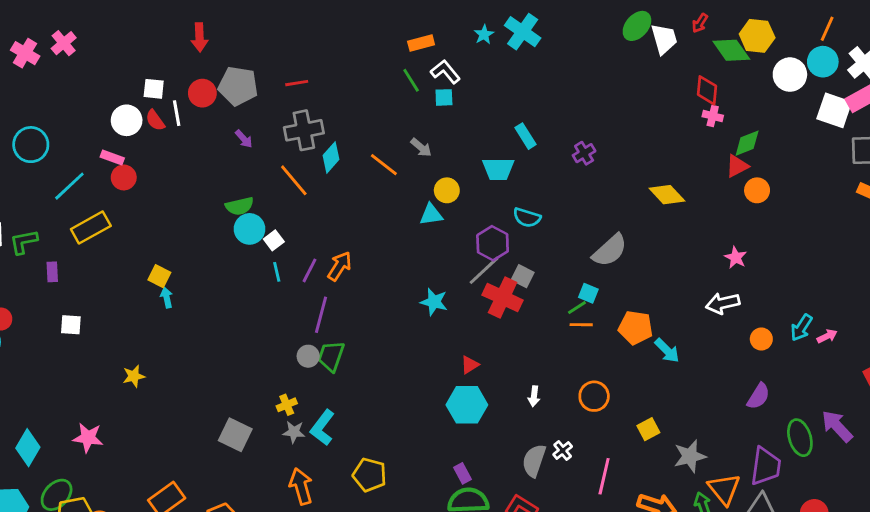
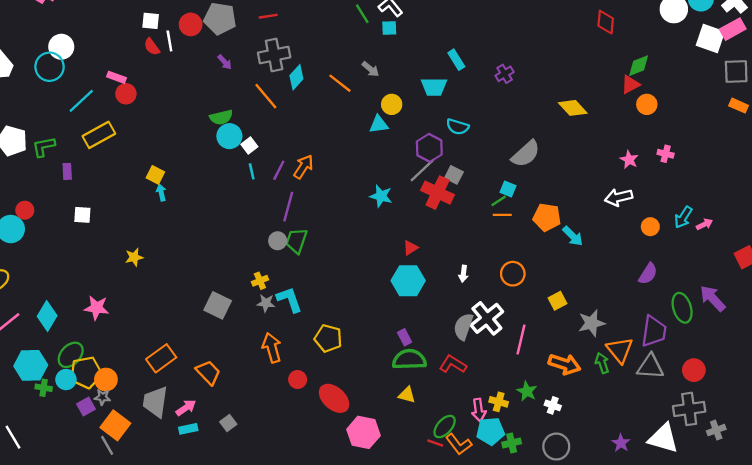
pink cross: (713, 116) -> (666, 154), moved
white circle: (127, 120) -> (61, 47), moved
cyan L-shape: (322, 428) -> (289, 300), turned 124
white cross: (563, 451) -> (487, 318), size x2.0

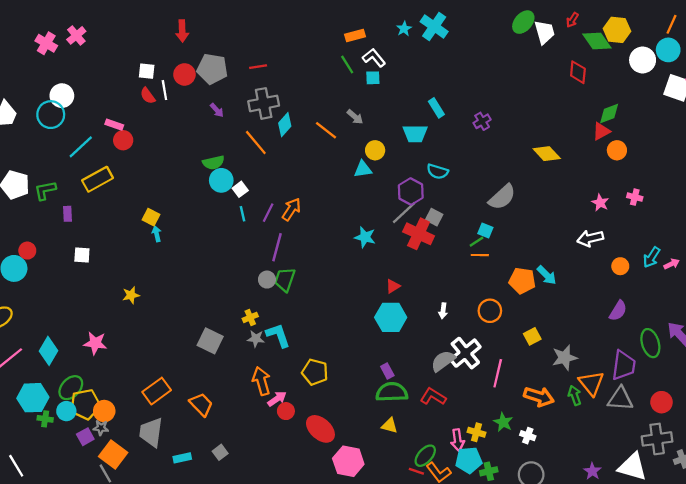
orange pentagon: (547, 217) -> (522, 281), moved
gray semicircle: (463, 327) -> (443, 361), turned 35
pink arrow: (186, 408) -> (277, 399), moved

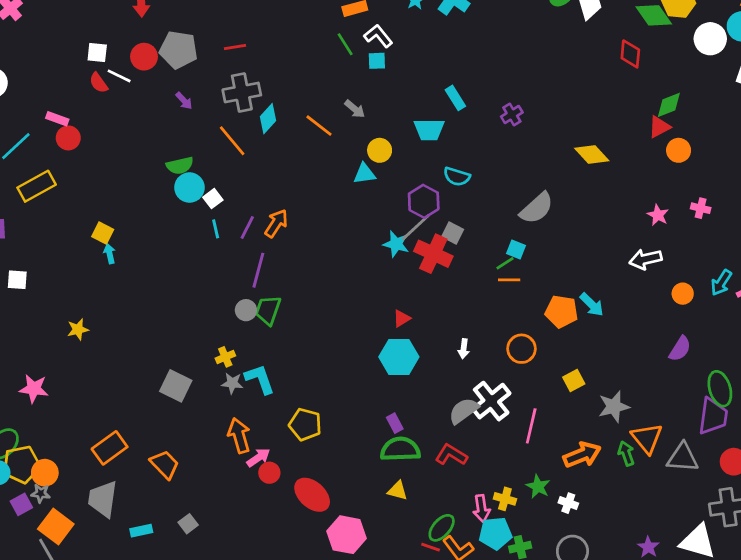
white line: (164, 90) -> (119, 76), turned -54
cyan star: (365, 237) -> (396, 244), moved
purple trapezoid: (624, 365) -> (713, 416), moved
orange arrow: (539, 397) -> (582, 455), turned -40

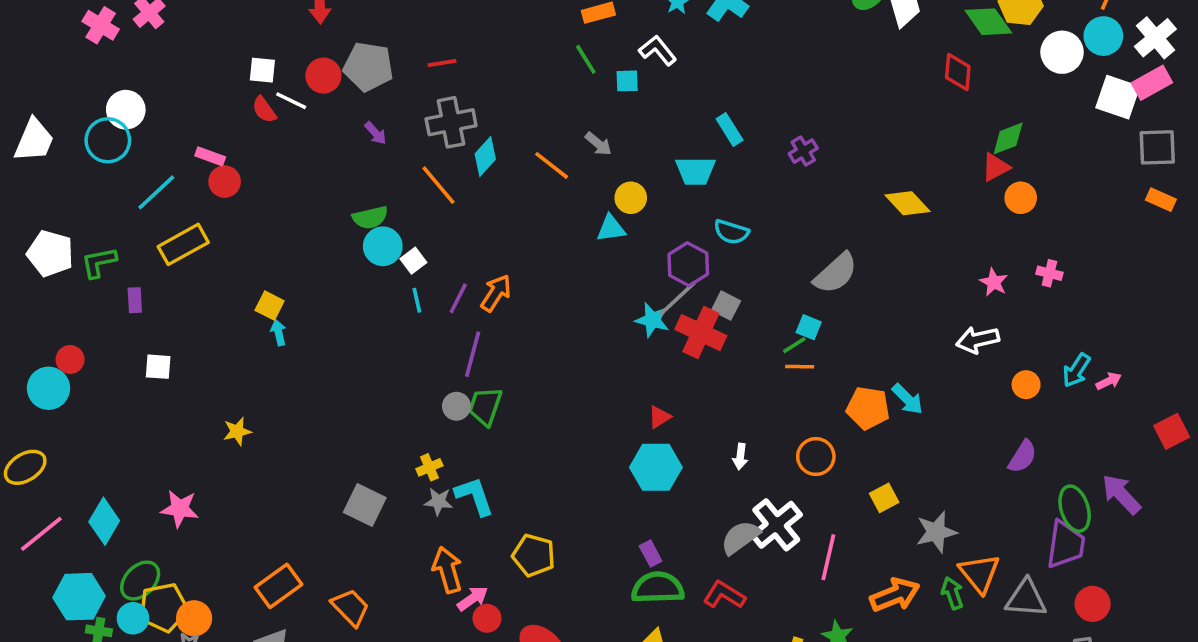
white L-shape: (378, 36) -> (658, 50), moved

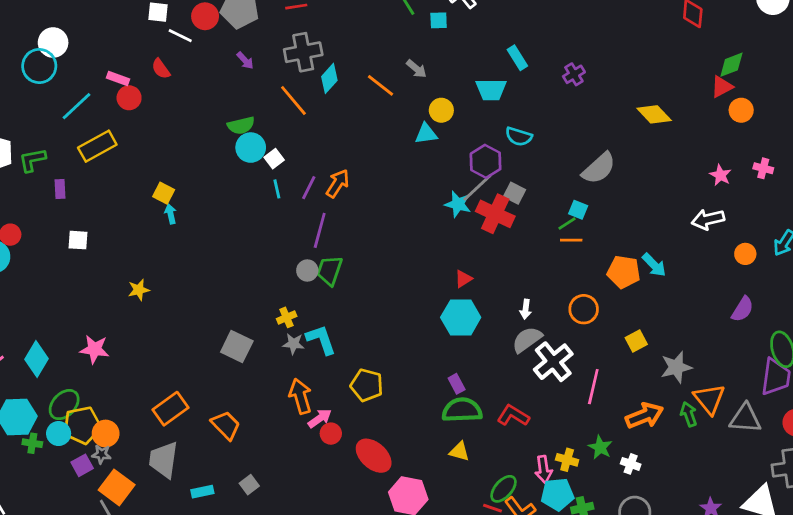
red semicircle: (264, 110) -> (161, 69), moved
gray semicircle: (740, 537) -> (527, 340), moved

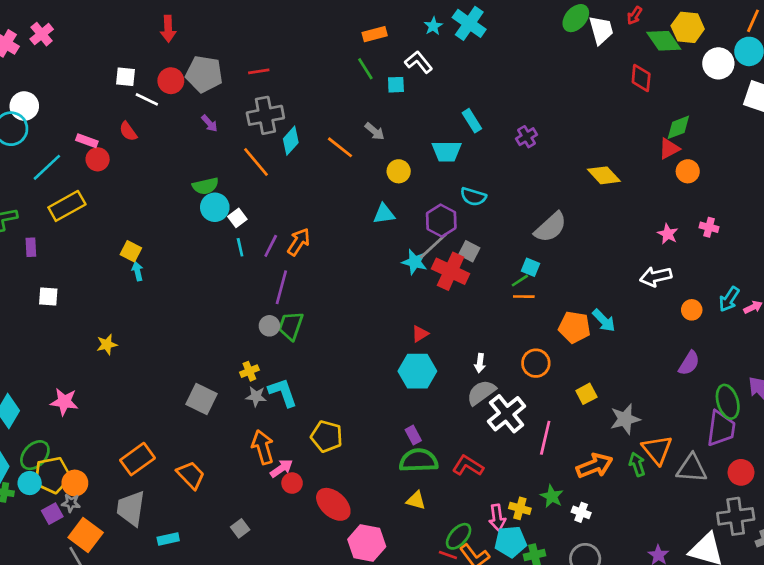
cyan triangle: (426, 134) -> (384, 214), moved
gray square: (249, 485) -> (240, 528), moved

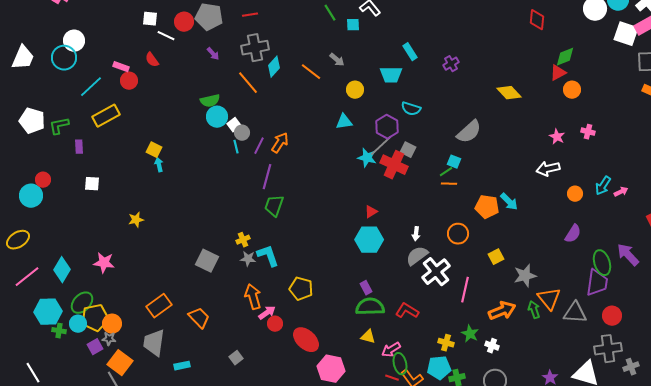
gray circle: (269, 326) -> (242, 133), moved
pink arrow: (497, 518) -> (391, 350), moved, turned 66
green ellipse: (459, 536) -> (400, 364), turned -55

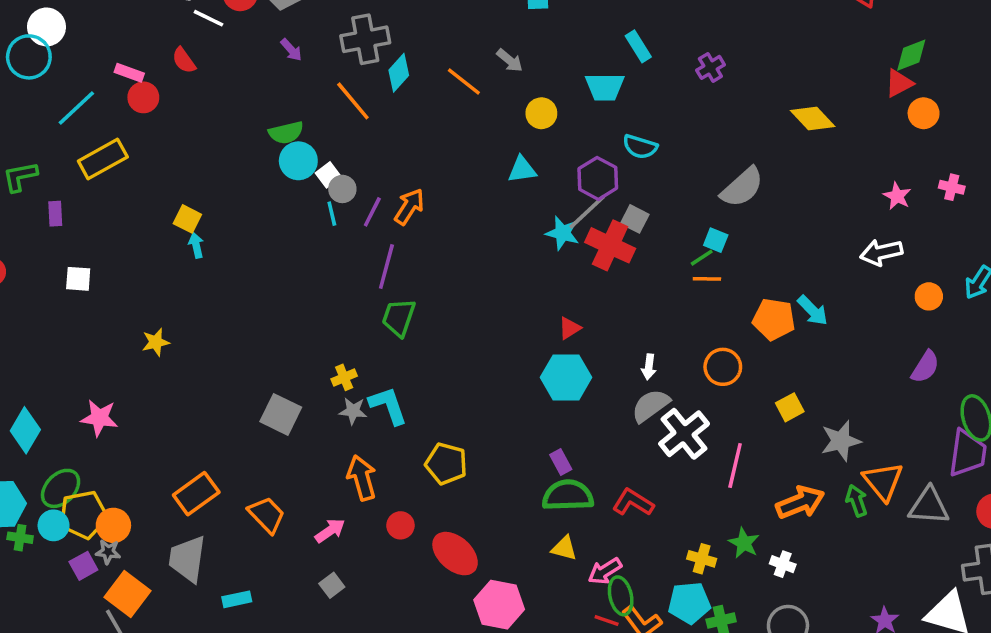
pink arrow: (267, 313) -> (330, 531), moved

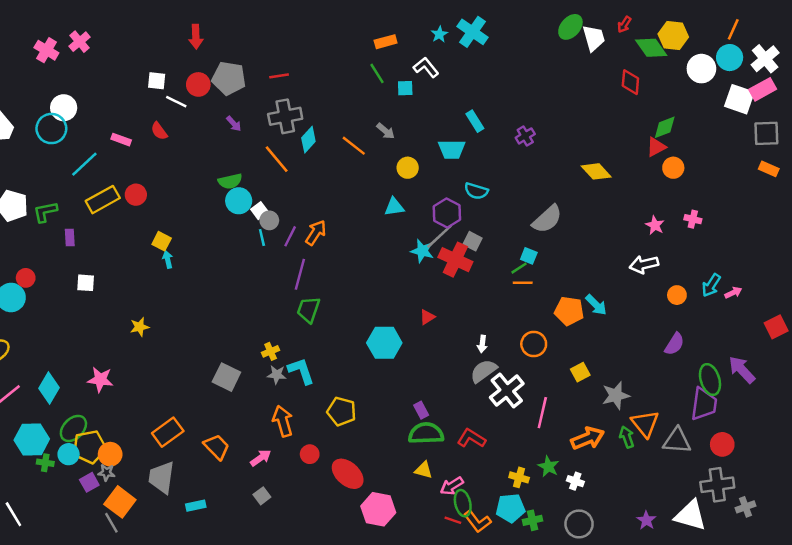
red circle: (143, 97) -> (136, 195), moved
cyan hexagon: (566, 377) -> (384, 343), moved

